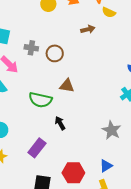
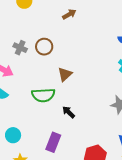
gray cross: (31, 48) -> (20, 48), turned 32
brown triangle: (67, 86) -> (65, 74), turned -35

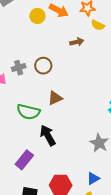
gray cross: (20, 48) -> (19, 68), moved, turned 32
black arrow: (69, 112) -> (48, 135), size x1.5

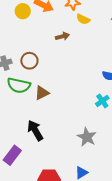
green semicircle: (28, 112) -> (19, 85), moved

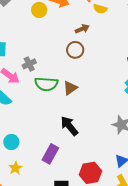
brown circle: (29, 61) -> (75, 50), moved

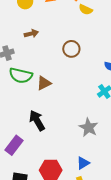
brown arrow: (82, 29) -> (31, 34), moved
brown circle: (75, 50) -> (71, 49), moved

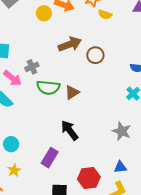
brown arrow: (31, 34) -> (70, 44), moved, size x1.6
blue triangle: (83, 163) -> (120, 167), turned 32

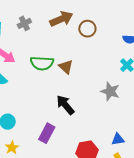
gray cross: (32, 67) -> (24, 23), moved
brown triangle: (72, 92) -> (66, 67), turned -42
gray star: (122, 131) -> (110, 91), moved

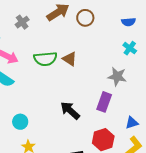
black arrow: (65, 105) -> (70, 111), moved
purple rectangle: (47, 133) -> (104, 102), moved

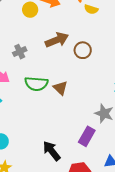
gray cross: (22, 22) -> (20, 52), moved
black arrow: (70, 111) -> (52, 151), moved

